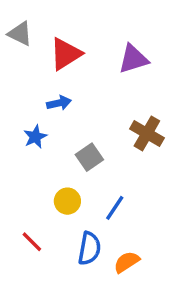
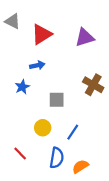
gray square: (89, 157) -> (57, 100), turned 35

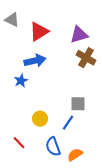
blue arrow: (37, 65) -> (35, 61), size x1.5
brown cross: (93, 85) -> (86, 58), moved
gray square: (57, 100) -> (78, 104), moved
blue semicircle: (57, 158) -> (53, 147), turned 150

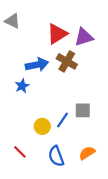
red triangle: (39, 32) -> (57, 34), moved
brown cross: (86, 58) -> (67, 61), moved
blue line: (68, 123) -> (63, 120), moved
orange semicircle: (75, 155) -> (87, 153), moved

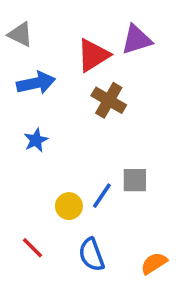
purple triangle: (84, 37) -> (137, 40), moved
blue arrow: (37, 65) -> (36, 83), moved
orange semicircle: (87, 153) -> (154, 263), moved

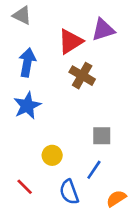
gray triangle: (20, 34) -> (22, 15), moved
blue arrow: (36, 83) -> (27, 62), turned -68
blue star: (36, 140) -> (27, 106), size x1.5
blue line: (102, 196) -> (94, 170), moved

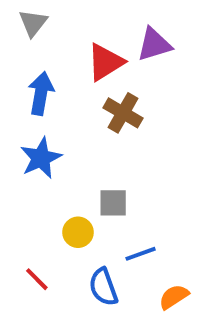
gray triangle: (22, 15) -> (33, 23), turned 42
gray square: (102, 136) -> (113, 203), moved
blue line: (94, 170) -> (141, 254), turned 36

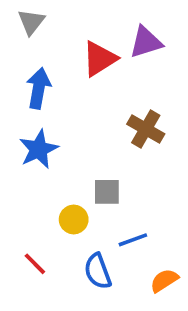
brown cross: (123, 113) -> (146, 129), moved

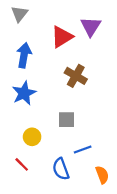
purple triangle: (146, 42) -> (91, 26), turned -40
brown cross: (146, 129) -> (76, 76), moved
yellow circle: (74, 219) -> (32, 137), moved
orange semicircle: (164, 280) -> (102, 175), turned 102

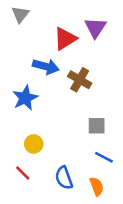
blue arrow: (24, 55) -> (46, 66), moved, turned 95
gray square: (67, 120) -> (97, 126), moved
blue line: (83, 149) -> (104, 157), moved, turned 48
orange semicircle: (102, 175) -> (97, 186), moved

